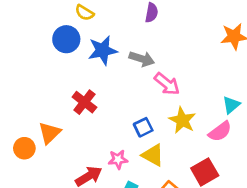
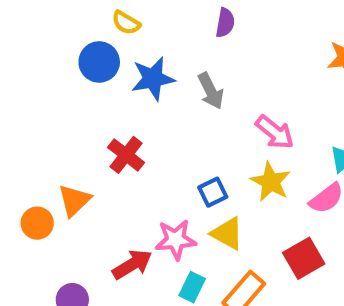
gray arrow: (142, 59) -> (211, 91), turned 45
pink arrow: (167, 84) -> (275, 132), moved
pink star: (118, 159) -> (176, 240), size x1.4

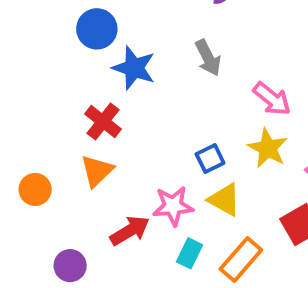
blue star: (153, 79) -> (134, 68), moved, turned 30
red cross: (126, 155) -> (103, 121), moved
orange triangle: (74, 200) -> (97, 171), moved

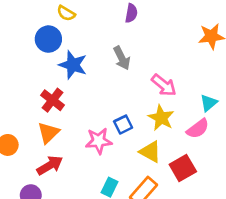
yellow triangle: (224, 200) -> (150, 152), moved
pink star: (173, 206) -> (99, 141), moved
red arrow: (130, 231) -> (50, 165), moved

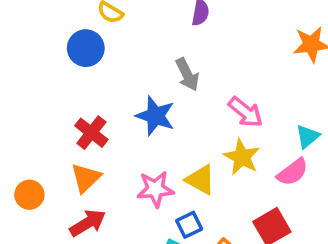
blue star: (73, 65) -> (155, 116), moved
blue square: (123, 125) -> (189, 225), moved
yellow triangle: (150, 152) -> (200, 180), moved

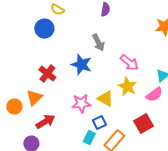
orange triangle: (86, 178) -> (34, 98), moved

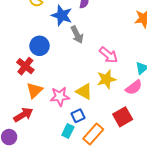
blue circle: (44, 29) -> (40, 46), moved
blue star: (81, 65) -> (62, 15), moved
yellow star: (127, 87) -> (106, 79), turned 30
orange triangle: (34, 98) -> (34, 90), moved

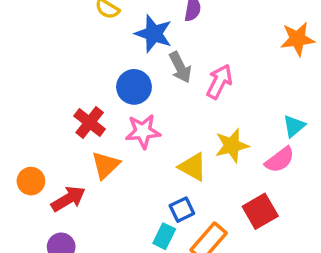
blue circle: (40, 46) -> (134, 87), moved
pink arrow: (108, 55) -> (219, 82), moved, turned -102
pink star: (60, 96) -> (143, 131), moved
red arrow: (23, 115) -> (68, 199), moved

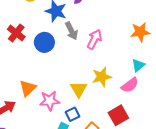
orange star: (297, 39) -> (140, 32), moved
red cross: (90, 122) -> (16, 33), moved
pink star: (143, 131) -> (50, 101), moved
yellow triangle: (193, 167) -> (79, 89), turned 30

